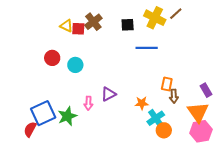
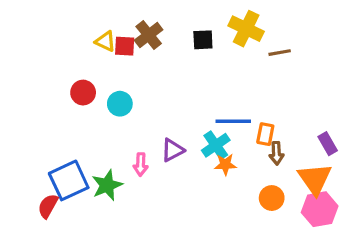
brown line: (176, 14) -> (280, 53), moved, turned 32
blue line: (147, 48) -> (233, 121), moved
cyan cross: (156, 118) -> (216, 145), moved
orange circle: (164, 130) -> (272, 198), moved

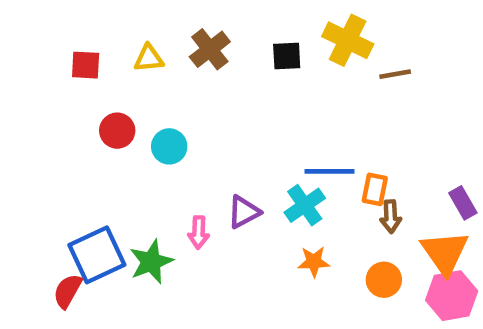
yellow triangle: (105, 41) -> (149, 58), turned -30
red square: (125, 46) -> (86, 65), moved
orange star: (225, 164) -> (314, 262), moved

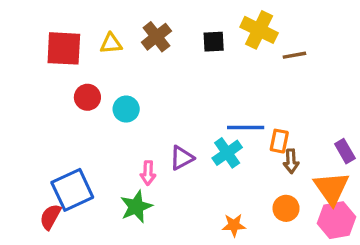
red square: (86, 65) -> (64, 48), size x1.6
green star: (151, 262) -> (136, 207), moved
orange star: (314, 262) -> (234, 225), moved

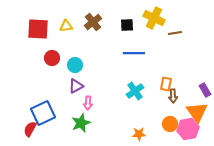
blue line: (246, 128) -> (134, 53), moved
purple triangle: (182, 158) -> (76, 86), moved
pink hexagon: (337, 220) -> (188, 129), moved

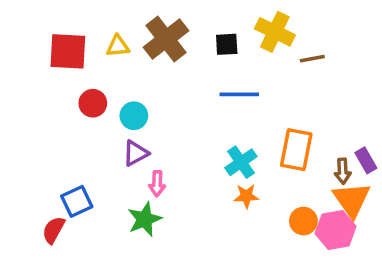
brown cross: (93, 22) -> (166, 39), size x1.4
orange rectangle: (166, 84) -> (296, 150), size x1.6
brown arrow: (173, 96) -> (343, 171), moved
blue square: (43, 113) -> (77, 201), size x0.7
orange star: (139, 134) -> (246, 196), moved

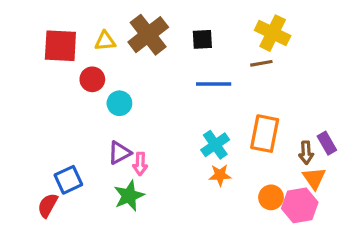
yellow cross: (275, 32) -> (273, 33), moved
brown line: (312, 59) -> (261, 63), moved
red circle: (93, 103) -> (92, 79), moved
purple triangle: (136, 153) -> (119, 153), moved
orange triangle: (352, 200) -> (314, 178), size x0.7

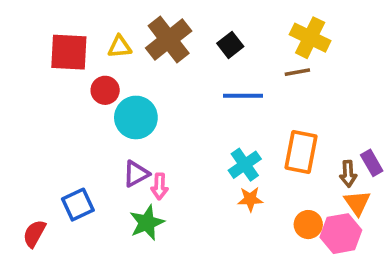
black square: (202, 39) -> (230, 45), turned -35
cyan circle: (119, 103) -> (136, 117), size x1.5
red semicircle: (48, 205) -> (34, 234), moved

